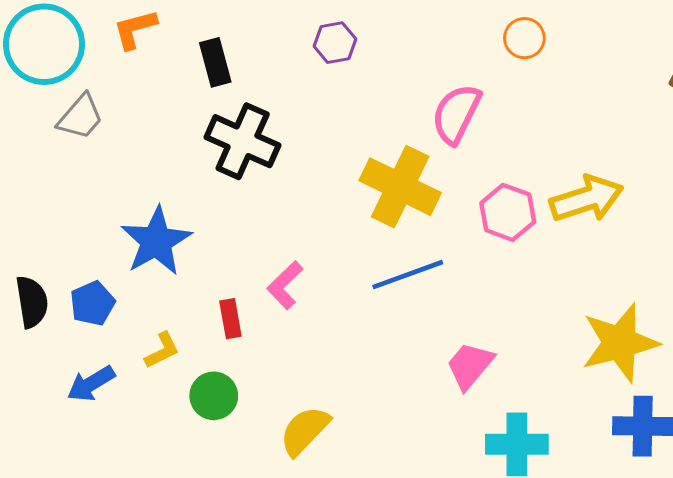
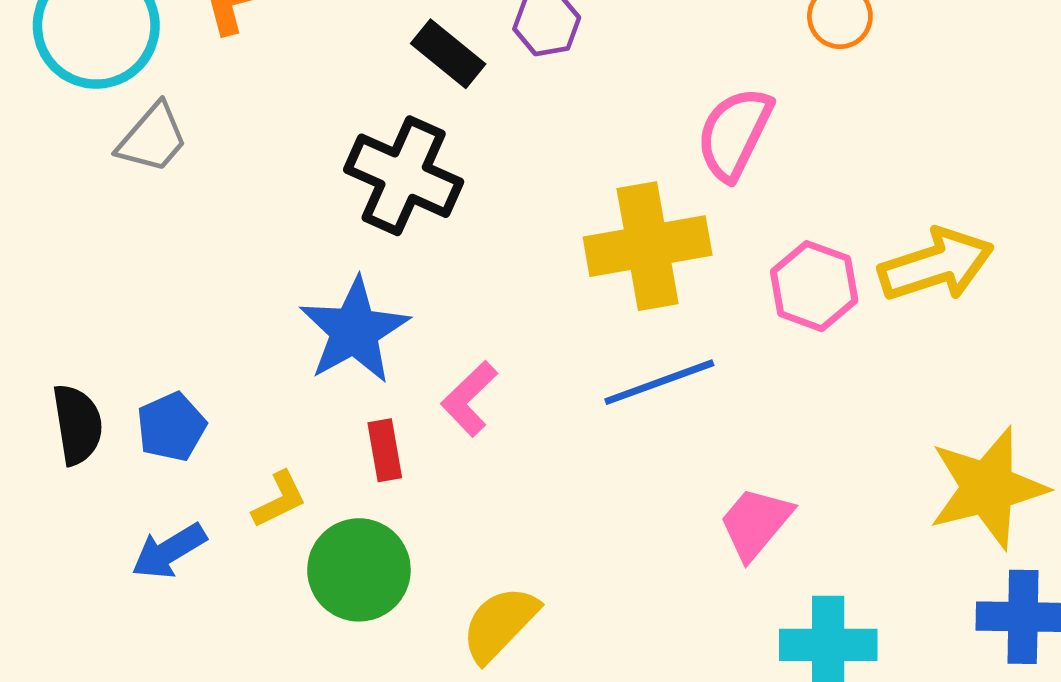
black rectangle: (215, 62) -> (448, 54), moved, turned -36
yellow cross: (400, 187) -> (648, 246), turned -36
blue star: (156, 241) -> (354, 331), moved
green circle: (214, 396) -> (359, 570), size x1.4

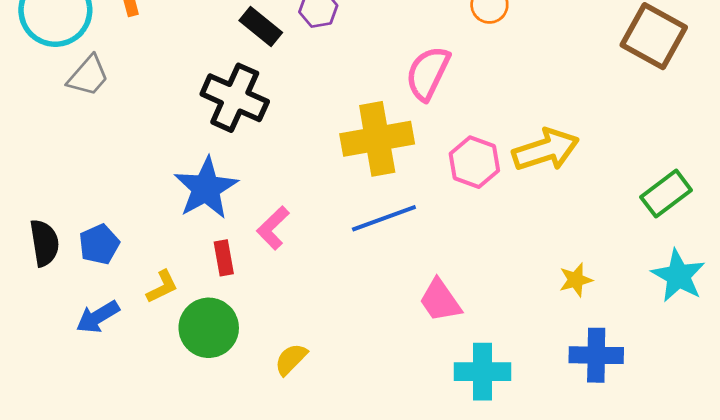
yellow star: (988, 488) -> (576, 280), size x0.5
pink trapezoid: (755, 523) -> (440, 300), turned -75
yellow semicircle: (500, 624) -> (291, 359), size x0.7

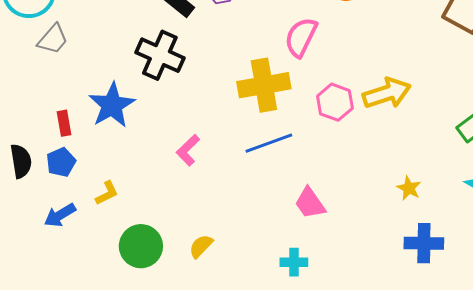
blue star: (206, 188) -> (112, 105), moved
red rectangle: (224, 258) -> (64, 123), moved
yellow star: (576, 280) -> (409, 188), turned -30
green circle: (209, 328) -> (141, 246), moved
cyan cross: (483, 372) -> (294, 262), moved, size x0.7

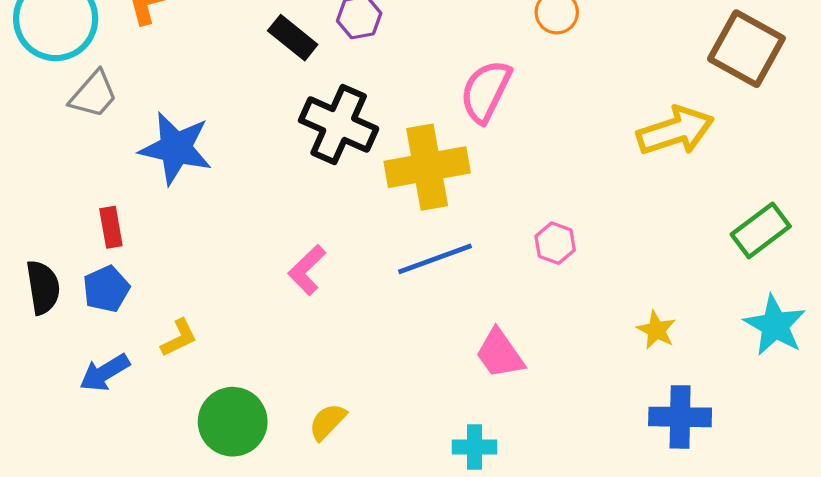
black cross: (160, 55) -> (339, 124), moved
yellow arrow: (387, 93) -> (675, 131), moved
pink hexagon: (335, 102) -> (555, 243), moved, size x0.7
blue star: (112, 105) -> (176, 148), moved, turned -30

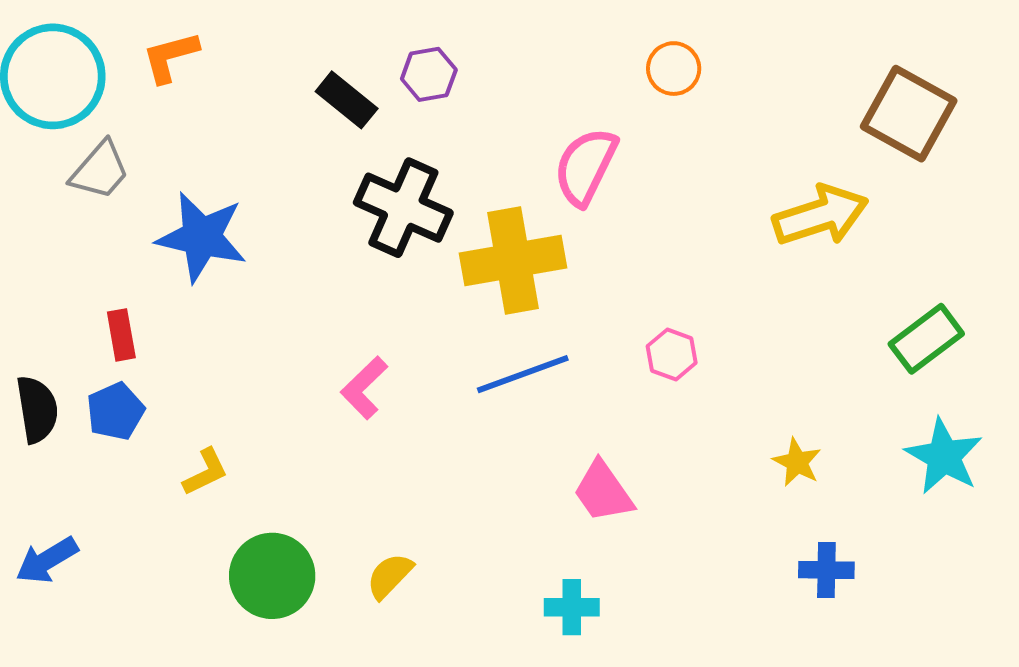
blue arrow: (105, 373) -> (47, 560), moved
blue cross: (680, 417) -> (826, 570), size x0.7

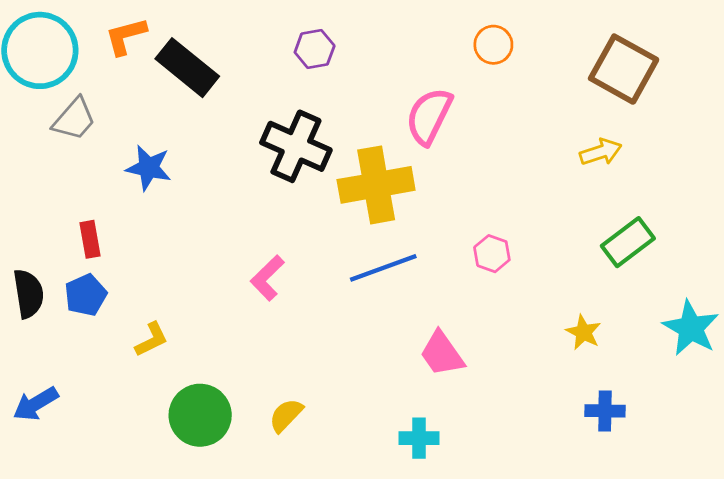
black rectangle: (347, 100) -> (187, 68), moved, size x1.4
brown square: (909, 114) -> (624, 69), moved
yellow arrow: (821, 215) -> (601, 152), size x0.6
blue star: (202, 237) -> (149, 168), size x0.7
green rectangle: (926, 339) -> (628, 242), moved

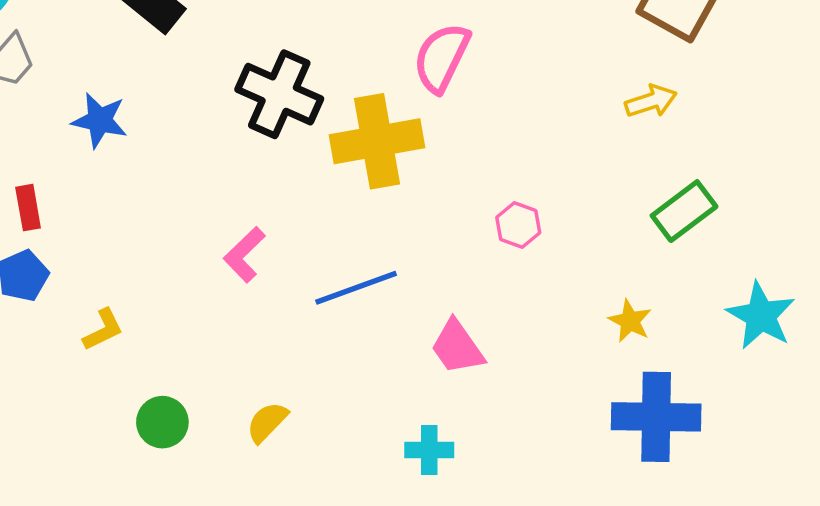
blue line: (383, 268) -> (356, 288), moved
blue cross: (605, 411) -> (656, 417), size x1.8
green circle: (200, 415) -> (162, 422), size x0.7

